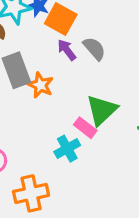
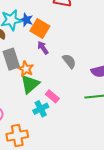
gray semicircle: (94, 49) -> (69, 61), moved
green triangle: (102, 110) -> (30, 84), moved

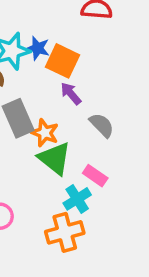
gray semicircle: (69, 61) -> (102, 125), moved
green triangle: (30, 84) -> (55, 158), turned -35
orange cross: (17, 136) -> (65, 232), moved

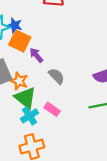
orange square: (62, 61) -> (20, 41), moved
cyan cross: (77, 199) -> (30, 116), moved

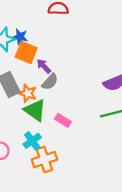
gray semicircle: (56, 76) -> (50, 82), moved, turned 90
cyan cross: (30, 116) -> (32, 141), moved

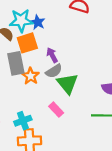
orange square: (26, 52) -> (27, 43), moved, turned 35
green triangle: (35, 110) -> (67, 83), moved

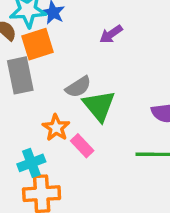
purple arrow: (52, 55) -> (111, 34), moved, turned -96
orange star: (31, 76) -> (56, 128), moved

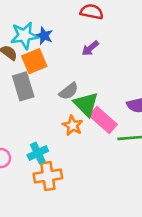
orange star: (56, 128) -> (73, 126), moved
pink rectangle: (82, 146) -> (103, 120), moved, size x1.5

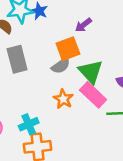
orange square: (34, 61) -> (68, 49), moved
green triangle: (86, 104) -> (91, 72), moved

